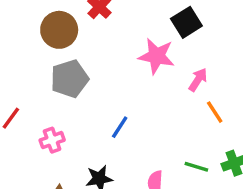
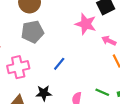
pink arrow: (198, 80) -> (109, 41), turned -104
pink cross: (52, 140) -> (18, 67), size x1.5

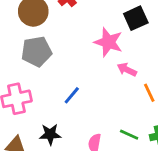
pink arrow: (109, 41) -> (127, 70), moved

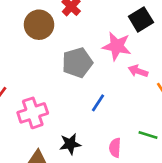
gray pentagon: (37, 51) -> (77, 63), moved
blue line: (72, 95) -> (98, 103), moved

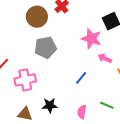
gray pentagon: (77, 63) -> (46, 48), moved
blue line: (98, 103) -> (81, 78), moved

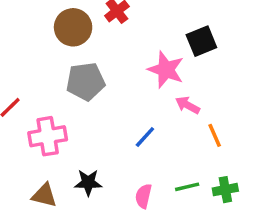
green line: (107, 105) -> (187, 187), turned -40

